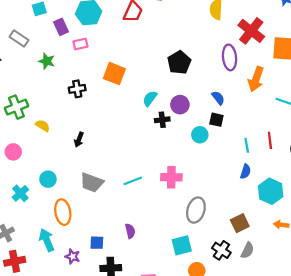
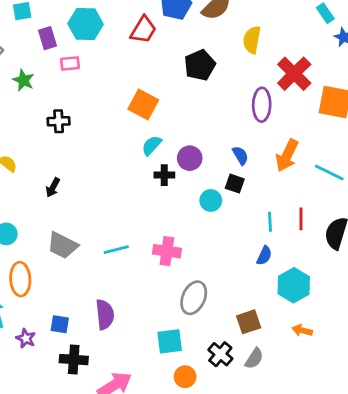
black pentagon: (179, 62) -> (200, 65), moved
orange square: (114, 74) -> (143, 104), moved
orange arrow: (256, 79) -> (287, 155), moved
purple semicircle: (130, 231) -> (105, 315), size x1.5

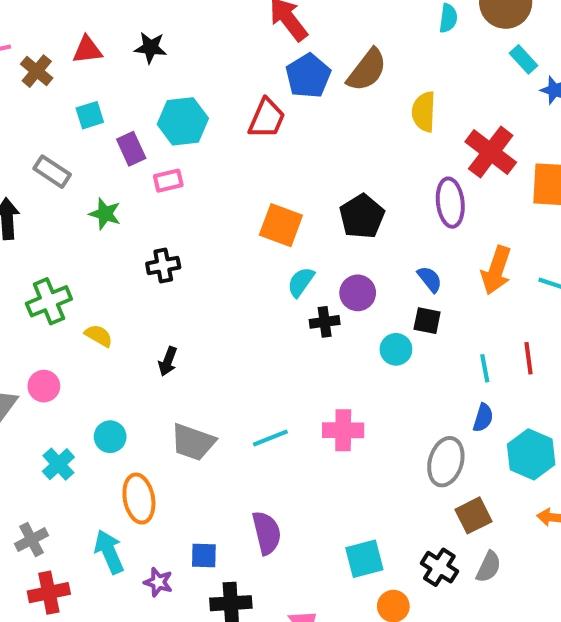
black pentagon: (200, 65) -> (362, 216), moved
gray ellipse: (194, 298) -> (446, 462), moved

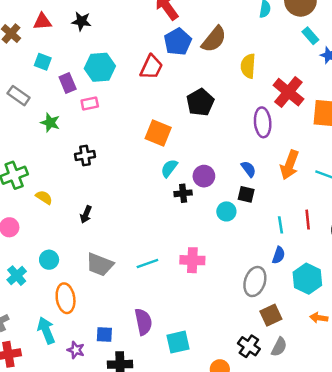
cyan square: (90, 115) -> (43, 62), turned 36
black pentagon: (362, 216) -> (200, 102), moved
cyan square: (364, 559) -> (178, 342), moved

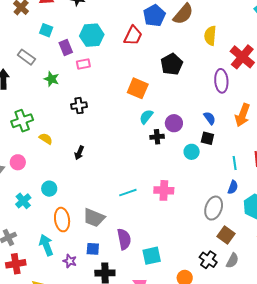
gray trapezoid: (100, 265) -> (94, 218), moved
brown square: (271, 315) -> (226, 235), turned -30

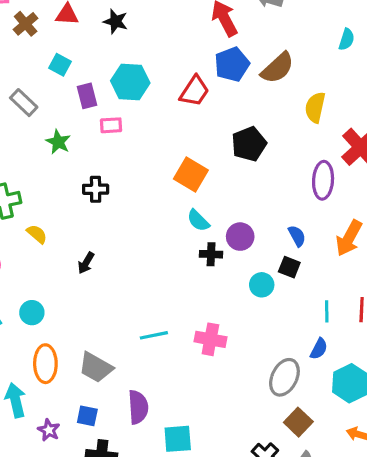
cyan semicircle: (146, 117) -> (198, 221), turned -91

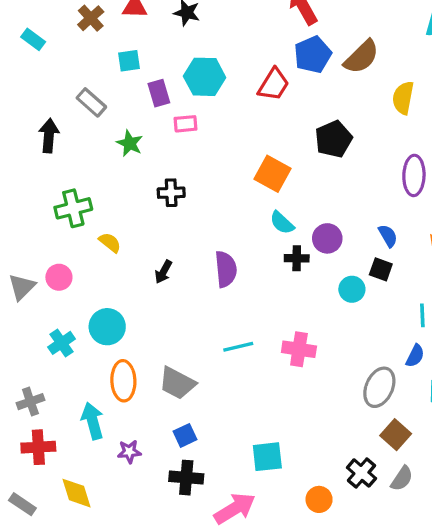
cyan square: (60, 65) -> (129, 61), turned -35
cyan circle: (32, 313) -> (107, 327), size x1.4
purple semicircle: (138, 407) -> (226, 269), moved
blue square: (87, 416) -> (185, 435), moved, turned -35
purple star: (49, 430) -> (129, 452), turned -30

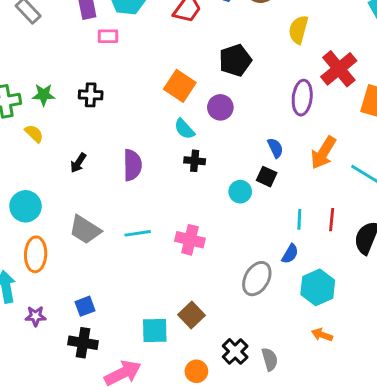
green star: (130, 143) -> (44, 95), moved, turned -30
purple circle: (327, 238) -> (220, 107), moved
gray trapezoid: (177, 383) -> (85, 230), moved
brown square: (396, 435) -> (192, 315), moved
gray semicircle: (402, 479) -> (270, 359), turned -55

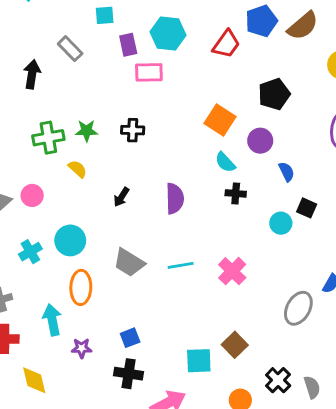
pink rectangle: (108, 36) -> (149, 72), size x1.4
blue semicircle: (275, 148) -> (287, 172), moved
pink cross: (190, 240) -> (232, 271), turned 32

